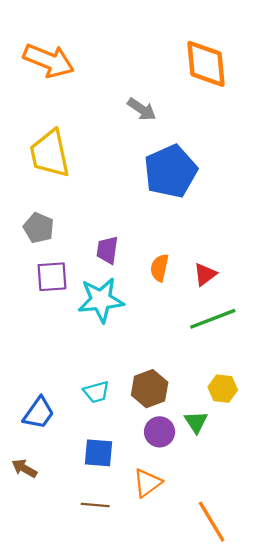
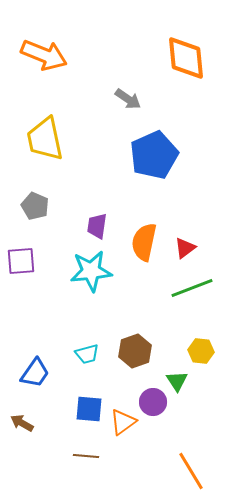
orange semicircle: (160, 268) -> (144, 242), size x1.5
purple square: (52, 277) -> (21, 261), moved
purple circle: (160, 432) -> (153, 402), moved
orange triangle: (147, 483) -> (123, 422), moved

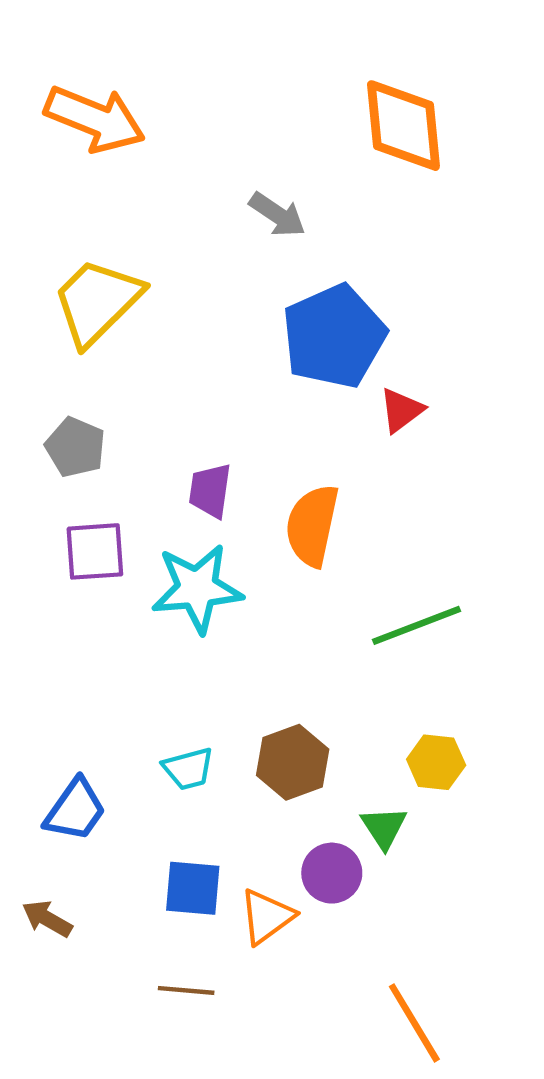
yellow trapezoid: (45, 139) -> (97, 302), turned 57
red triangle: (185, 248) -> (401, 410), moved
purple square: (21, 261) -> (95, 551), moved

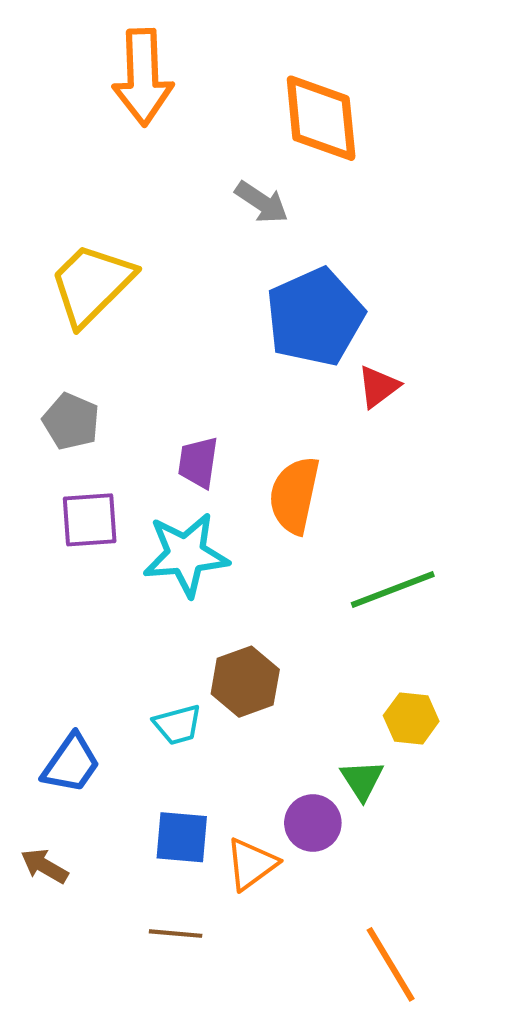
orange arrow: (95, 119) -> (143, 77), moved, turned 66
orange diamond: (403, 126) -> (321, 118), moved
brown hexagon: (293, 762) -> (245, 682), moved

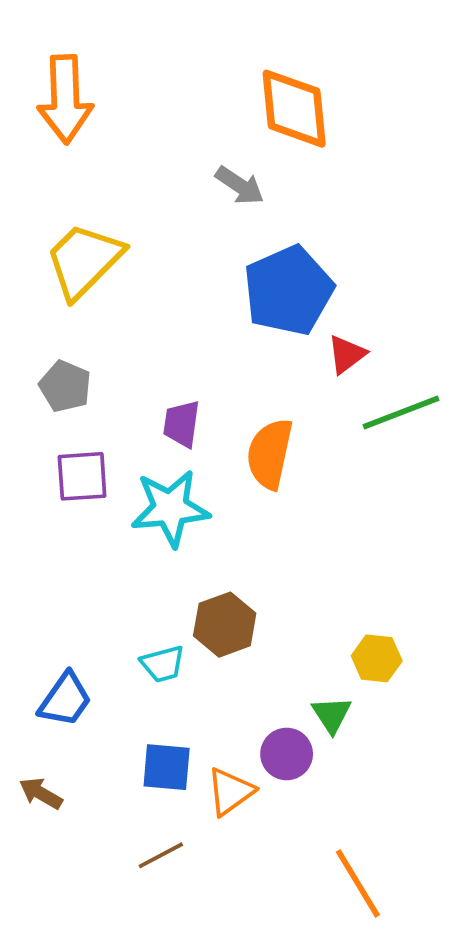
orange arrow: (143, 77) -> (65, 99), moved
green line: (393, 589) -> (401, 413), moved
brown line: (176, 934) -> (161, 855), turned -33

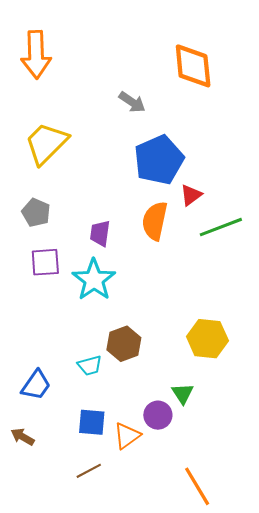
orange diamond: (294, 109) -> (193, 66), moved
orange semicircle: (270, 454) -> (155, 221), moved
cyan star: (170, 508) -> (94, 280), turned -30
yellow hexagon: (377, 658) -> (207, 339), moved, size x1.5

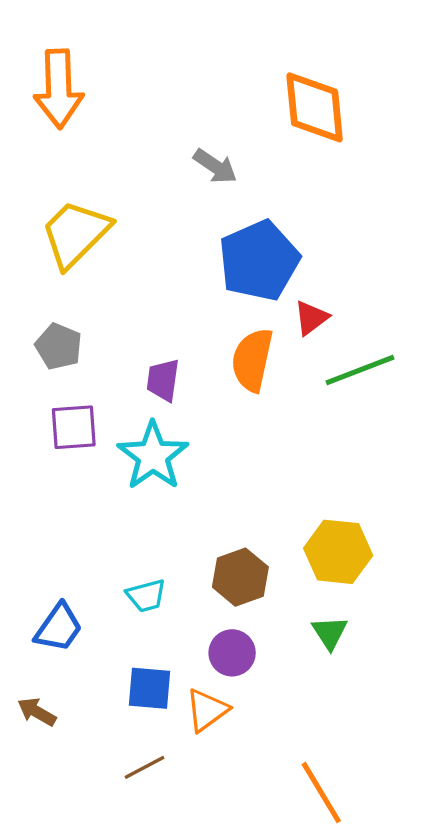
brown hexagon: (124, 344) -> (240, 577), moved
green triangle: (183, 393) -> (330, 633), moved
purple circle: (158, 415) -> (232, 653), moved

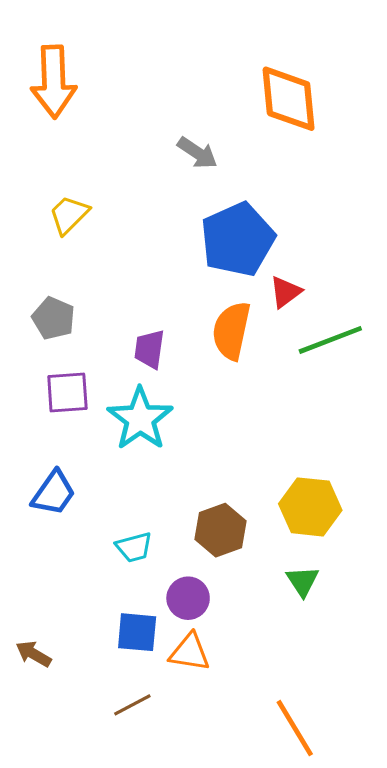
yellow trapezoid: (75, 234) -> (69, 215), size x0.6
blue trapezoid: (59, 628) -> (54, 493), moved
purple circle: (232, 653) -> (188, 598), moved
orange triangle: (207, 710) -> (190, 652), turned 45

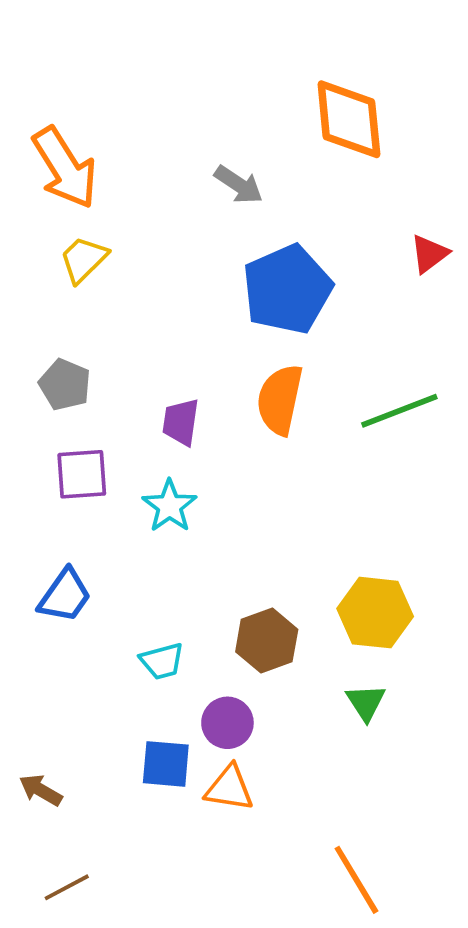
orange arrow: (54, 82) -> (65, 168), moved, turned -30
red triangle: (286, 292) -> (429, 254), moved
cyan star: (140, 419) -> (170, 506), size x0.7
brown line: (132, 705) -> (67, 887), moved

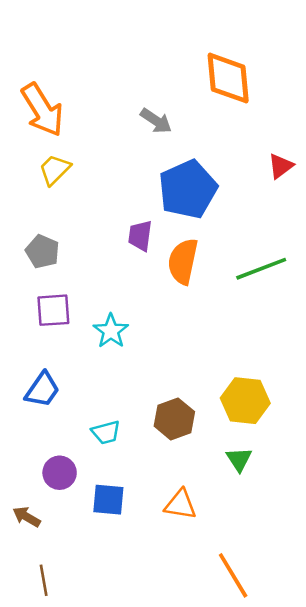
purple trapezoid: (181, 422) -> (140, 236), moved
purple circle: (227, 723) -> (60, 473), moved
orange triangle: (229, 788) -> (180, 505), moved
brown line: (67, 887) -> (44, 580), turned -72

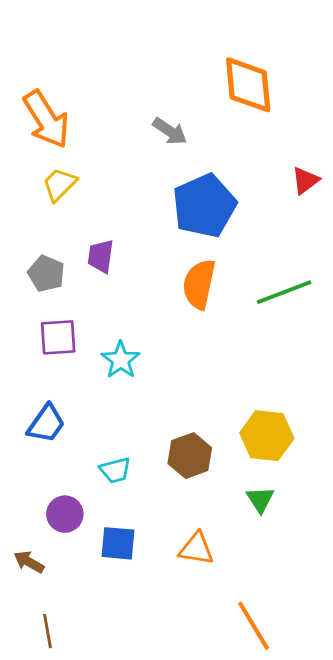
purple trapezoid: (140, 236) -> (101, 256), moved

